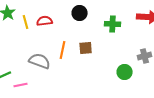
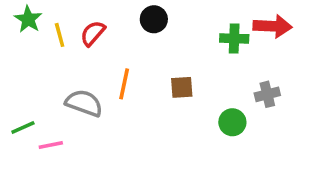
red semicircle: (45, 21) -> (93, 33), turned -42
green cross: (113, 24) -> (234, 38), moved
brown square: (86, 48) -> (182, 87), moved

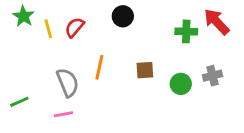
red arrow: (273, 26) -> (217, 22), turned -136
gray semicircle: (84, 103) -> (68, 83), turned 48
green circle: (232, 122) -> (181, 84), moved
pink line: (51, 145) -> (63, 114), moved

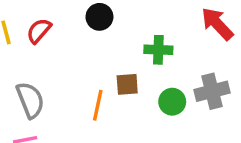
green cross: (186, 31) -> (158, 50), moved
orange line: (99, 67) -> (98, 105), moved
gray cross: (212, 76) -> (212, 91), size x1.4

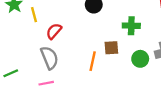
red semicircle: (39, 31) -> (54, 31), moved

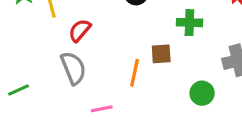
green circle: (140, 59) -> (202, 93), moved
pink line: (46, 83) -> (102, 109), moved

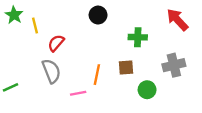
brown square: (161, 54) -> (126, 68), moved
pink line: (102, 109) -> (78, 93), moved

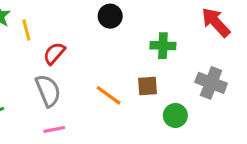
gray cross: (174, 65) -> (211, 83), turned 35
orange line: (97, 75) -> (109, 95), turned -66
pink line: (78, 93) -> (54, 129), moved

